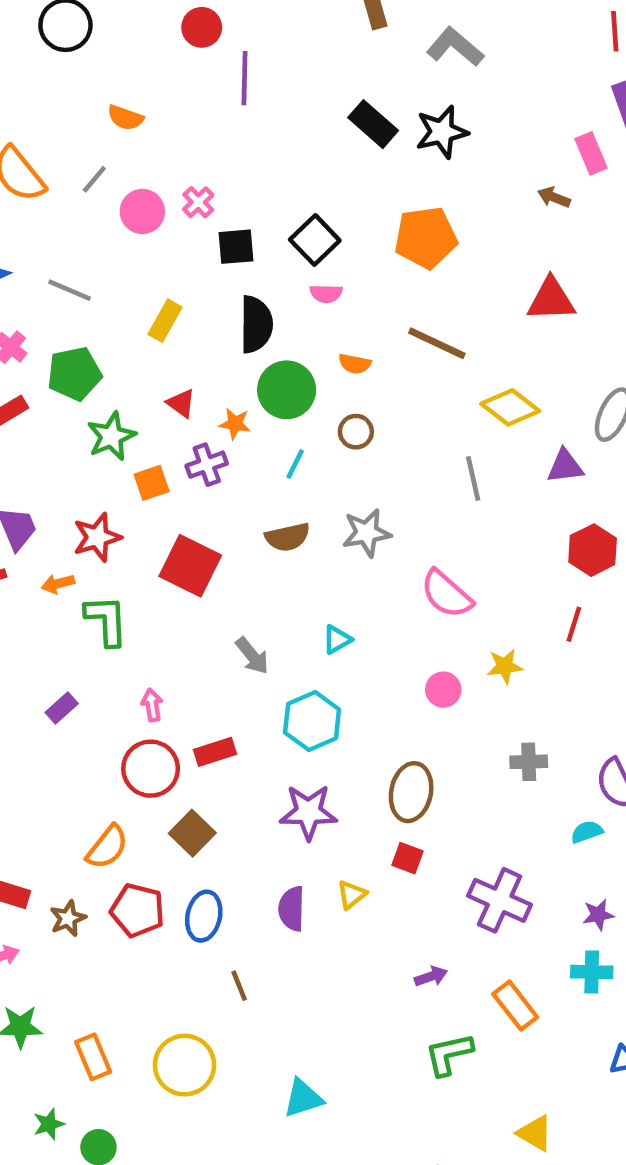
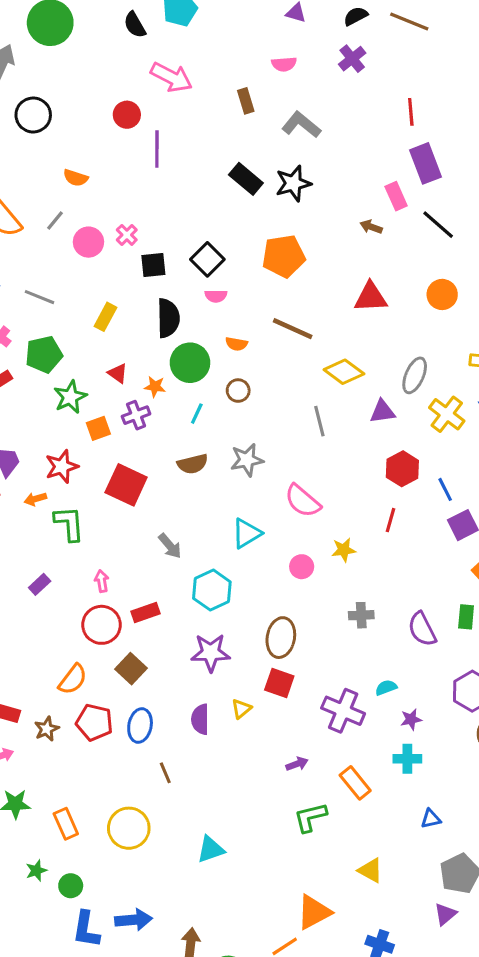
cyan triangle: (337, 640) -> (247, 533), moved, size x1.5
cyan semicircle: (587, 832) -> (386, 688), moved
red square: (408, 858) -> (279, 683), size x1.4

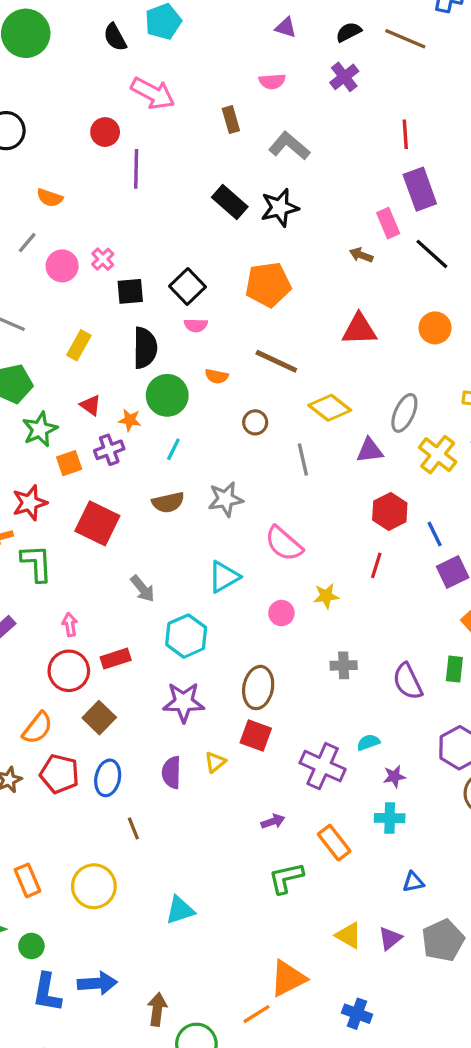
brown circle: (238, 391) -> (255, 422), moved
purple triangle: (445, 914) -> (390, 938), moved

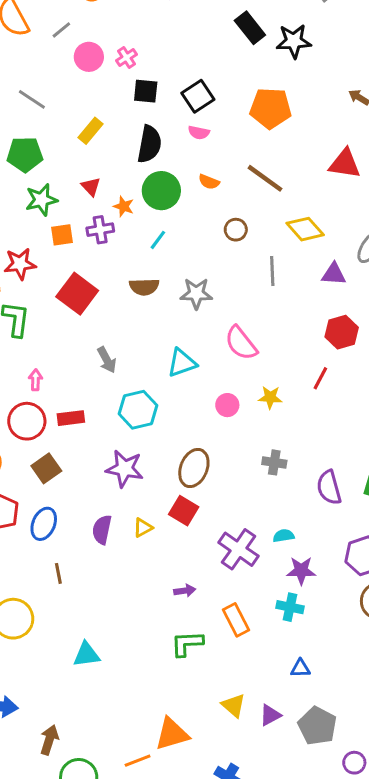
purple star: (394, 776) -> (301, 571), size x1.4
gray pentagon: (443, 940) -> (317, 726), turned -30

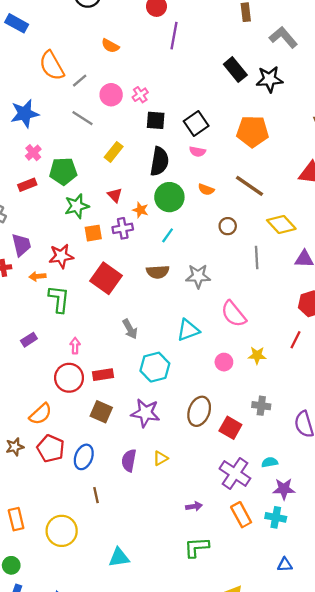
gray line: (61, 30) -> (80, 81), moved
gray line: (32, 99) -> (83, 118), moved
brown square: (46, 468) -> (101, 412), moved, turned -30
red square: (184, 511) -> (230, 428), moved
orange rectangle: (236, 620) -> (241, 515), moved

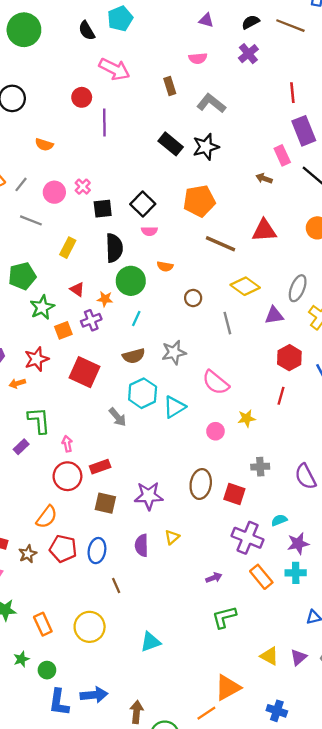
brown line: (249, 186) -> (220, 244), moved
green L-shape: (59, 299) -> (39, 420), moved
cyan hexagon: (155, 367) -> (143, 393), moved

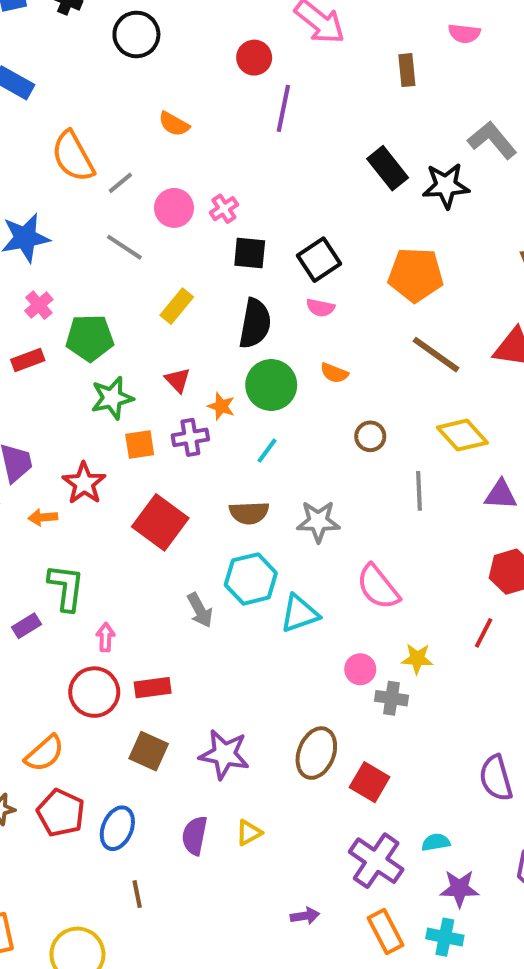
gray L-shape: (211, 103) -> (492, 140), moved
red star: (37, 359) -> (84, 483), turned -30
gray cross: (260, 467) -> (391, 698), moved

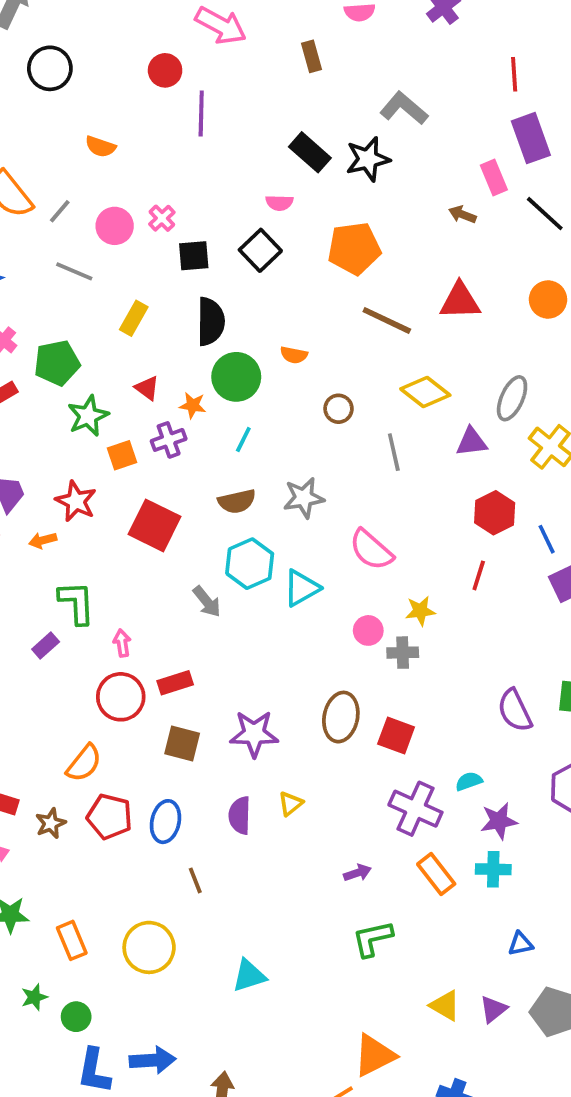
pink semicircle: (320, 308) -> (279, 203), moved

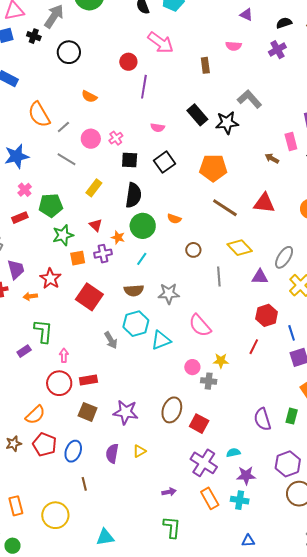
pink semicircle: (279, 203) -> (158, 128), moved
green L-shape: (372, 939) -> (172, 527), turned 100

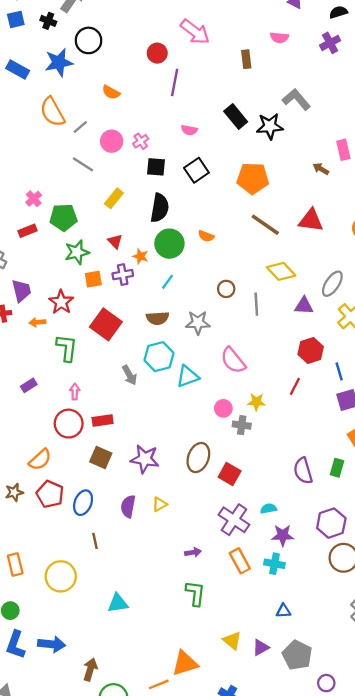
blue star: (17, 156) -> (59, 62), moved
brown circle: (193, 250) -> (226, 289), moved
green L-shape: (43, 331) -> (67, 348), moved

